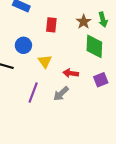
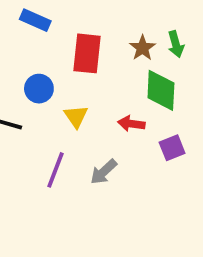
red rectangle: (51, 25) -> (87, 53), size x1.5
red arrow: (71, 73) -> (131, 124), moved

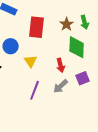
red arrow: (131, 124) -> (61, 65), turned -112
purple line: (56, 170) -> (35, 90), moved
gray arrow: (104, 172) -> (61, 86), moved

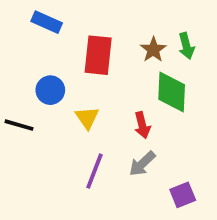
purple square: (83, 78) -> (183, 195), moved

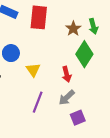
red rectangle: (98, 55) -> (39, 17), moved
green diamond: (172, 92) -> (84, 54), turned 30
purple square: (183, 195) -> (78, 118), moved

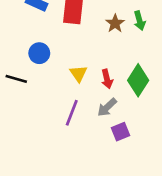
green diamond: (84, 54) -> (138, 80), moved
yellow triangle: (33, 70) -> (79, 73), moved

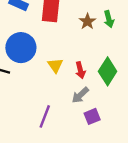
blue circle: (39, 53) -> (21, 48), size x1.6
purple line: (72, 113) -> (45, 116), moved

